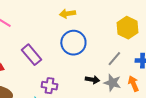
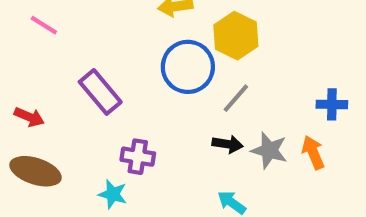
yellow hexagon: (127, 28) -> (236, 36), moved
gray line: (114, 59) -> (236, 98), moved

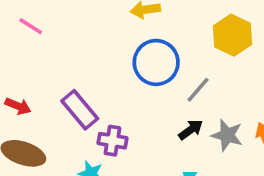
yellow hexagon: (236, 36) -> (233, 35), moved
purple rectangle: (100, 92) -> (80, 110), moved
black arrow: (228, 144) -> (191, 130), turned -45

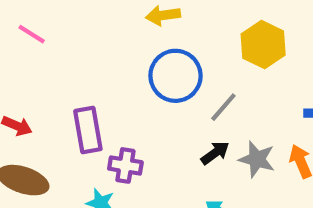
purple rectangle: (80, 110) -> (88, 130), turned 30

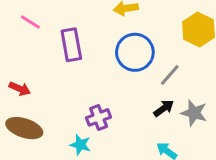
purple rectangle: (88, 130) -> (71, 45), moved
purple cross: (125, 165) -> (99, 117), turned -30

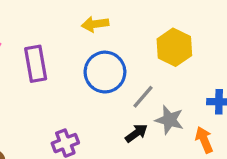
gray star: (194, 113) -> (169, 120), moved

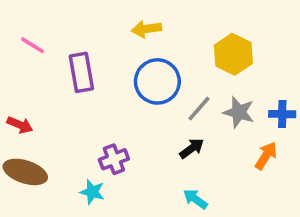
gray star: (169, 120) -> (239, 112), moved
orange arrow: (204, 140) -> (266, 156), turned 55

